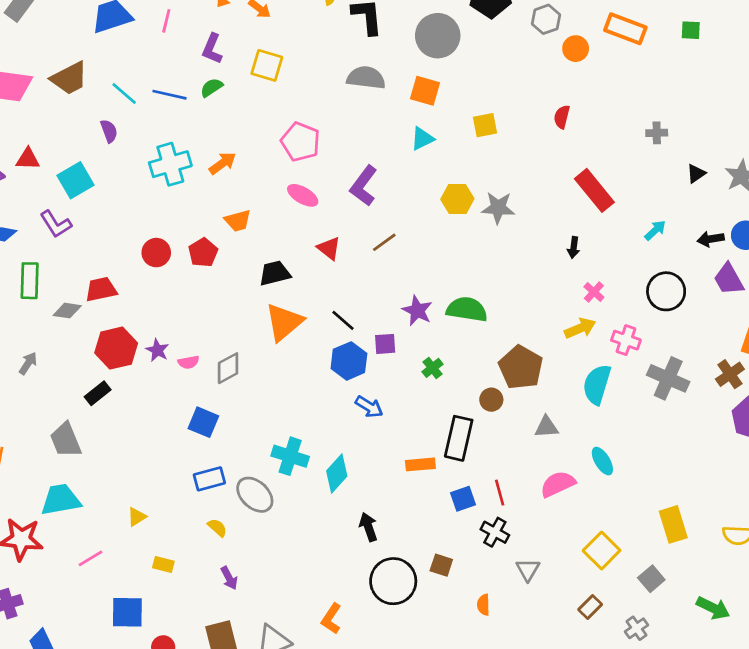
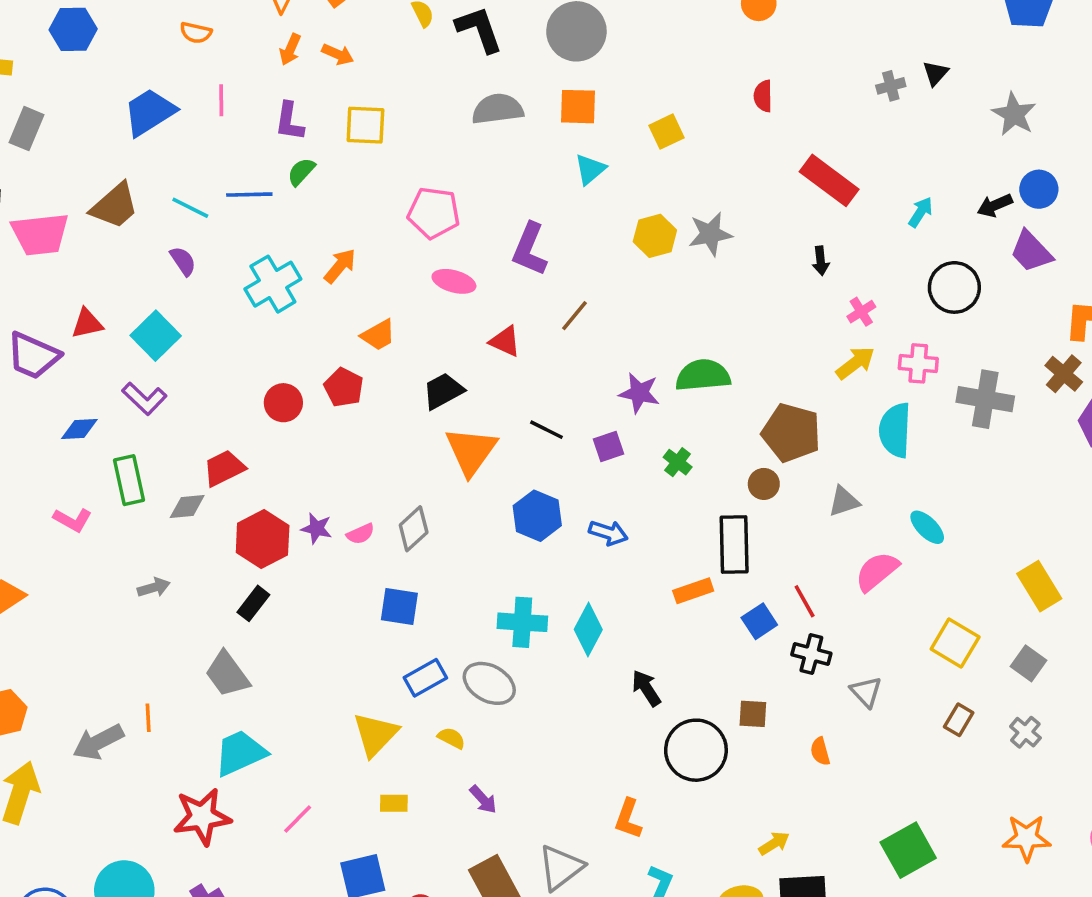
black triangle: (696, 174) -> (935, 73), moved
pink cross: (594, 292) -> (861, 312), turned 30
blue hexagon: (349, 361) -> (537, 516), moved
gray arrow: (28, 363) -> (154, 587), turned 55
yellow triangle: (137, 517) -> (375, 734), moved, size x1.8

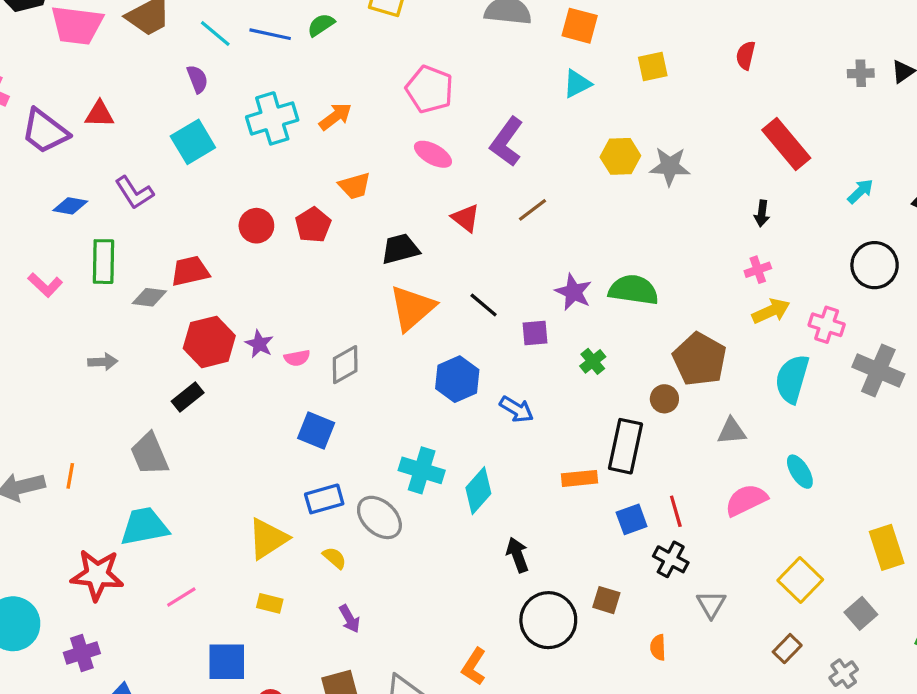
pink cross: (861, 312) -> (758, 270), moved
cyan square: (156, 336) -> (193, 142), moved

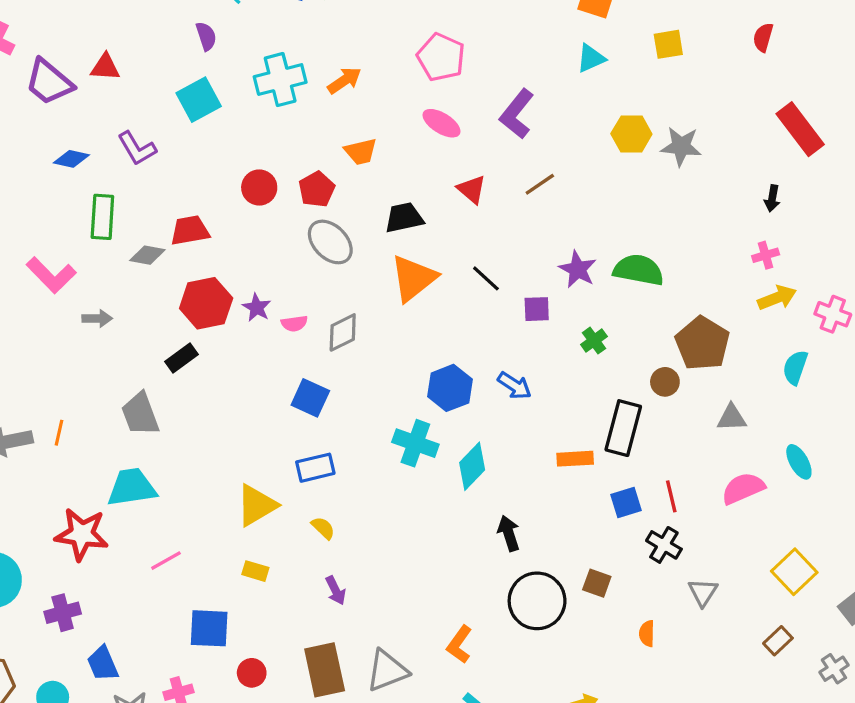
pink L-shape: (45, 285) -> (51, 275), moved, size x1.4
blue hexagon: (457, 379) -> (450, 388), moved
cyan semicircle: (792, 379) -> (795, 367), size x0.7
gray ellipse: (379, 517) -> (330, 242), moved

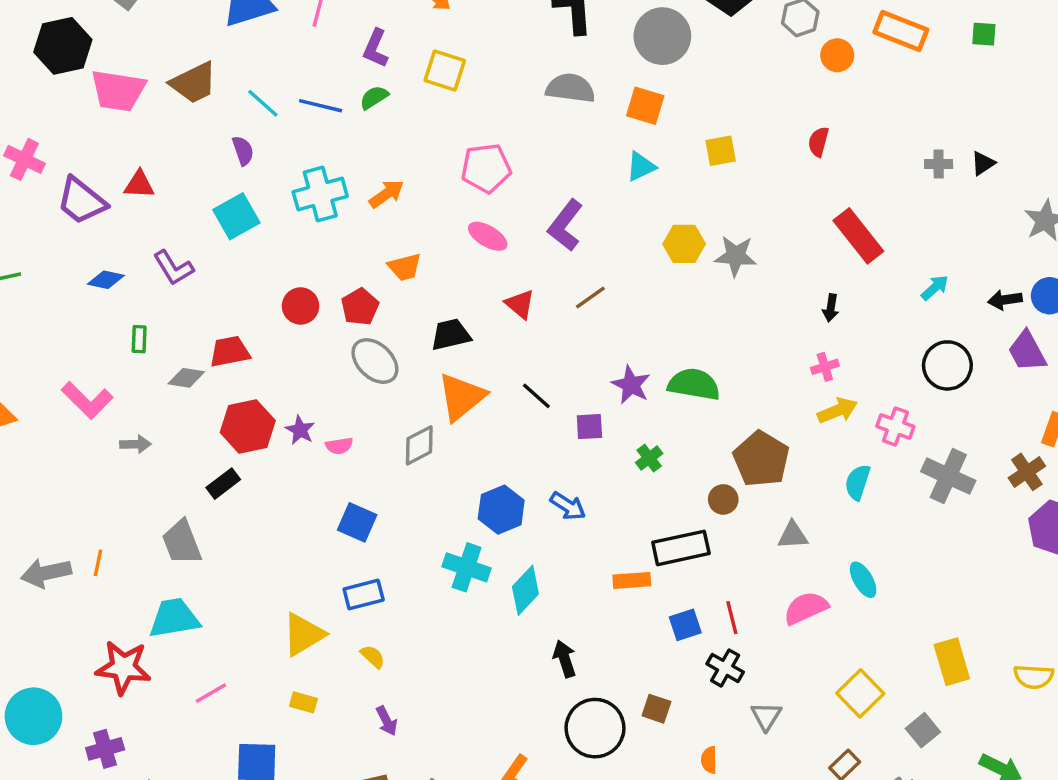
pink pentagon: (441, 57) -> (486, 168), turned -30
green rectangle: (102, 217) -> (139, 339), size x0.6
gray diamond: (343, 332) -> (419, 445), moved
black rectangle: (623, 428) -> (681, 548), turned 64

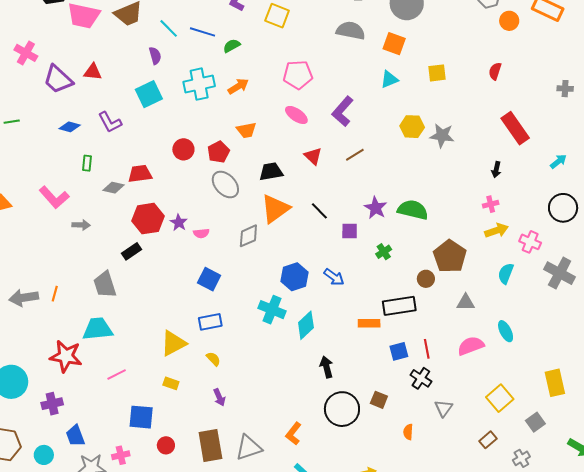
green semicircle: (374, 97) -> (232, 46), moved

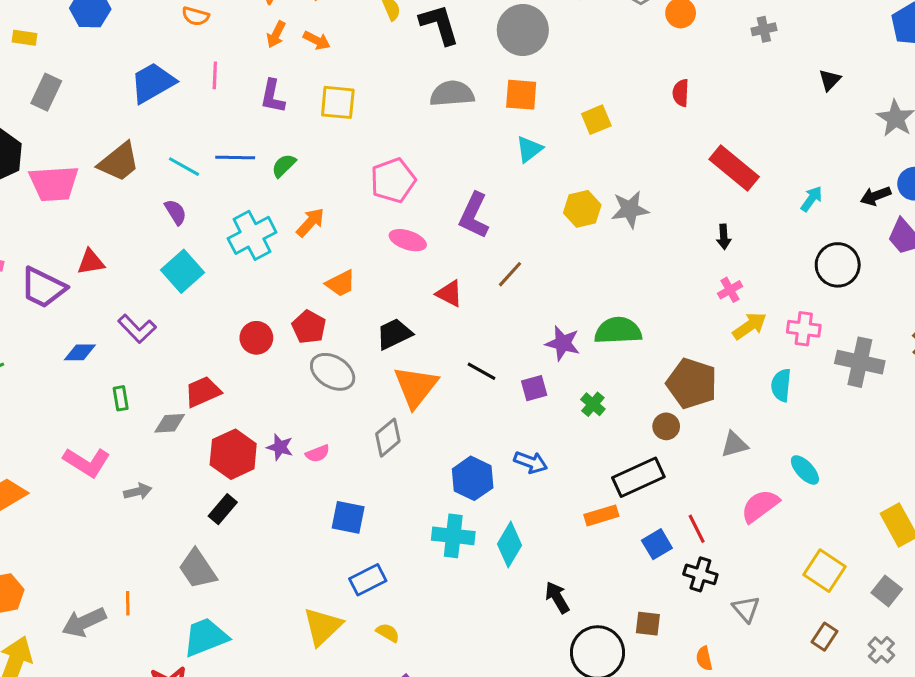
gray cross: (565, 89) -> (764, 29), moved

